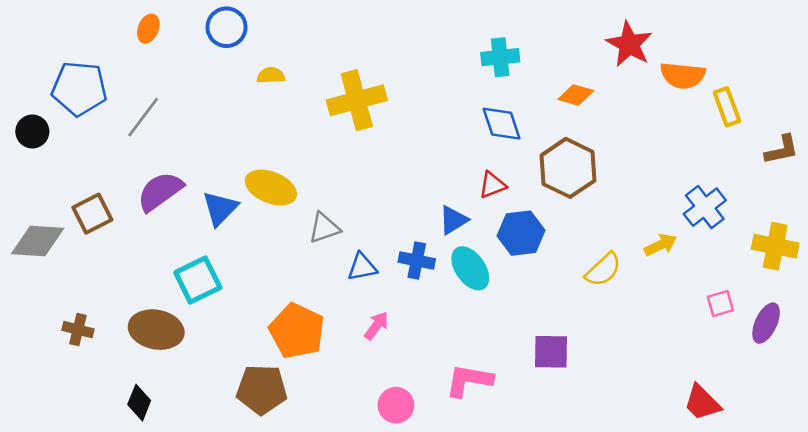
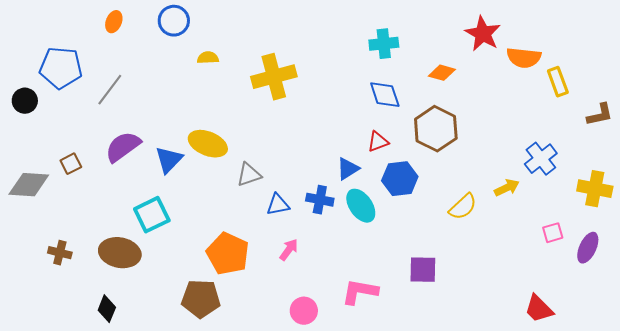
brown square: (92, 214) -> (71, 164), size x0.7

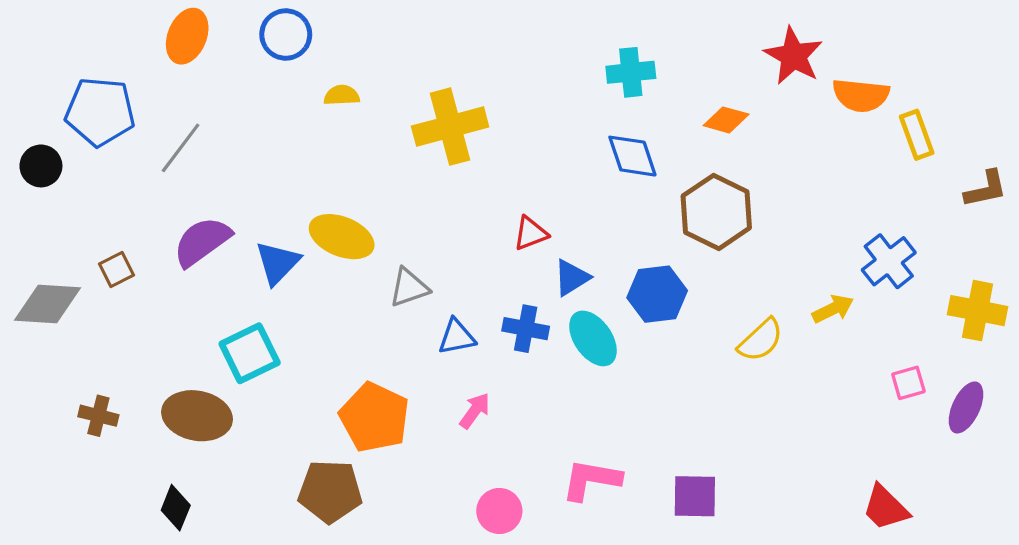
orange ellipse: (114, 22) -> (187, 36), size x1.5
red triangle: (378, 142) -> (531, 233), moved
purple square: (423, 270) -> (695, 496), moved

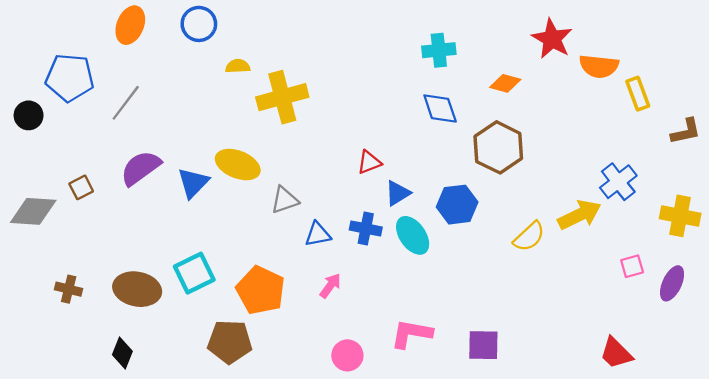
yellow cross: (450, 127) -> (282, 97), moved
yellow arrow: (833, 309) -> (579, 215), size x1.5
cyan square: (250, 353) -> (194, 273), moved

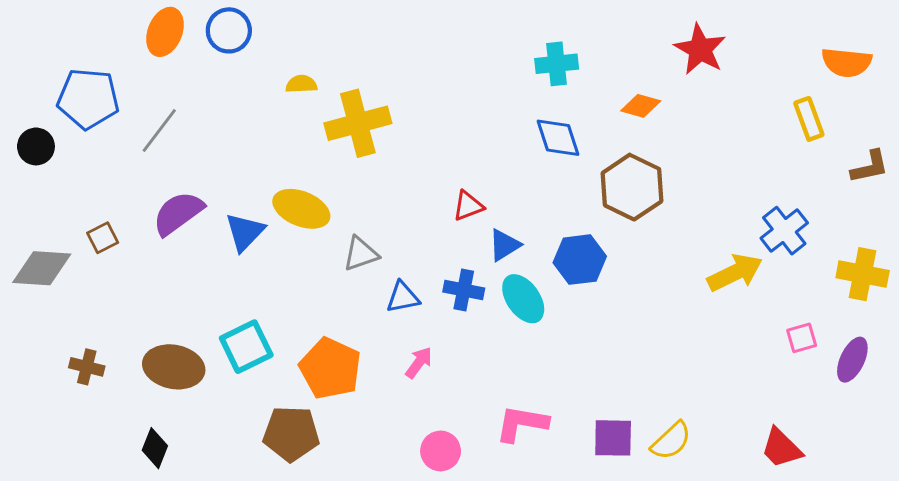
blue circle: (199, 24) -> (229, 30), moved
orange semicircle: (599, 66) -> (847, 62), moved
yellow semicircle: (529, 237) -> (671, 441), moved

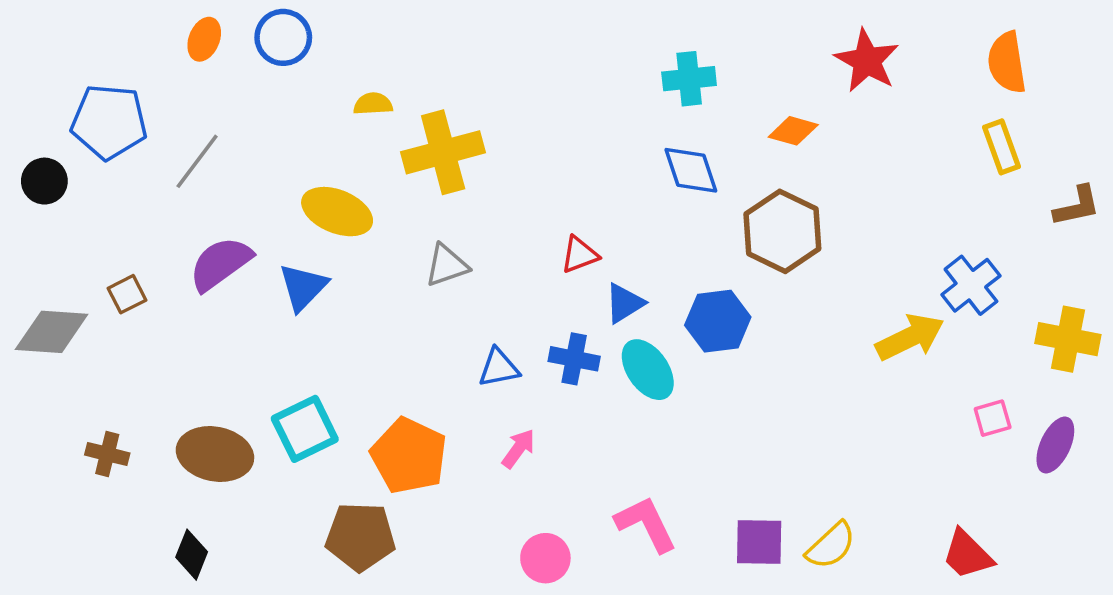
orange ellipse: (165, 32) -> (204, 39), size x0.7
orange semicircle: (847, 62) -> (1007, 63), moved, turned 75
yellow ellipse: (301, 209) -> (337, 212), moved
gray triangle: (361, 254) -> (447, 265), moved
pink L-shape: (522, 423) -> (646, 524), turned 54

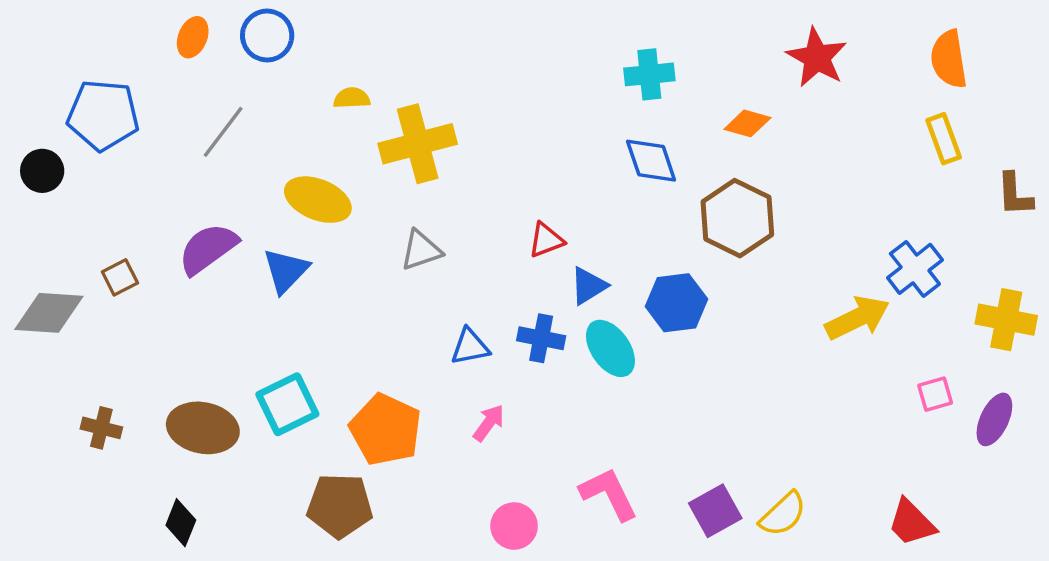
gray line: (197, 161) -> (223, 132), moved
brown L-shape: (1077, 206) -> (1015, 194), turned 99
purple square: (759, 542) -> (715, 511), turned -30

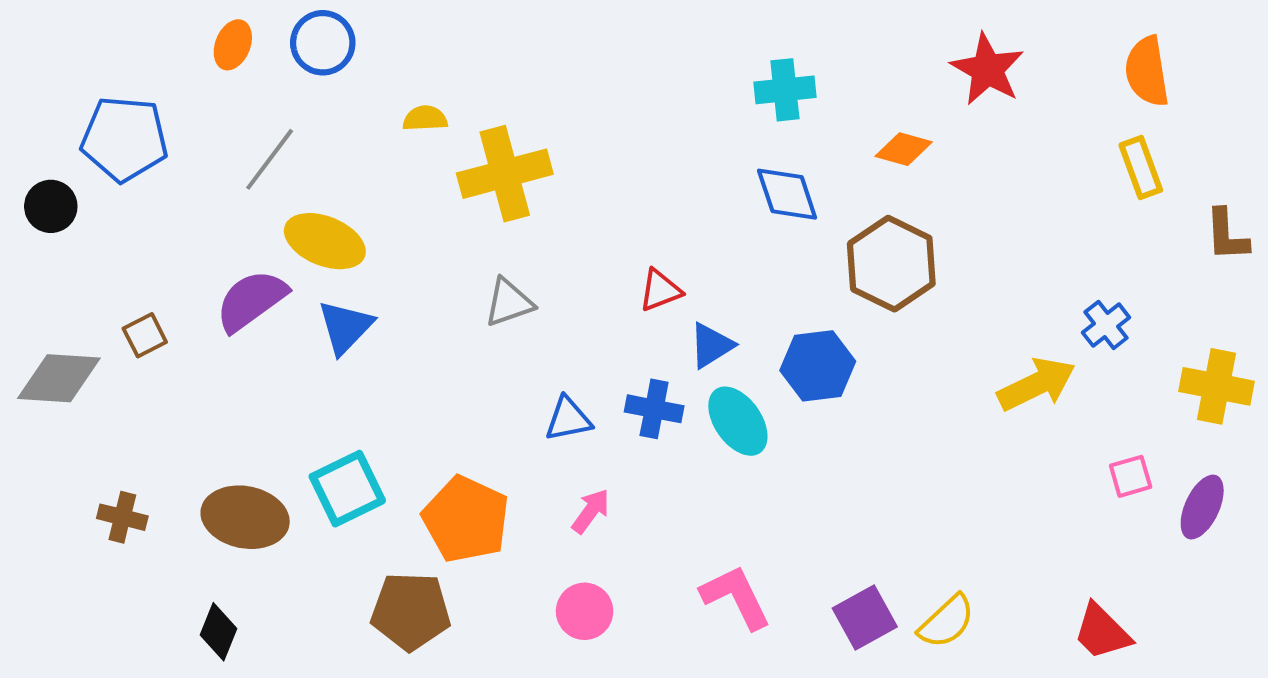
yellow ellipse: (318, 200) -> (325, 241), moved
blue cross: (915, 269) -> (1106, 325), size x0.7
pink circle: (514, 526) -> (585, 611), moved

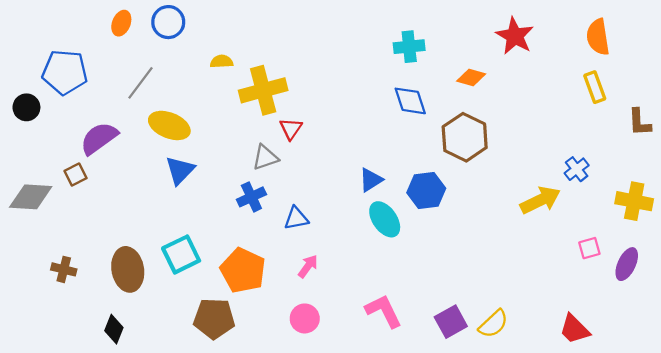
red triangle: (660, 290) -> (291, 129), moved, turned -35
purple semicircle: (251, 300) -> (99, 138), moved
blue cross: (654, 409) -> (251, 197), moved, turned -36
brown ellipse: (245, 517) -> (128, 269), turned 69

